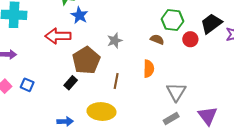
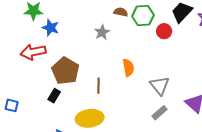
brown semicircle: (157, 39) -> (121, 12), moved
gray star: (115, 41) -> (102, 32), moved

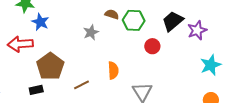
red circle: (164, 31) -> (152, 46), moved
brown line: (99, 86) -> (81, 85), turned 56
black rectangle: (54, 96) -> (36, 90), turned 40

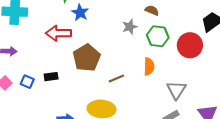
green hexagon: (134, 20) -> (158, 36), moved
red circle: (152, 46) -> (190, 45), size x1.6
black rectangle: (36, 90) -> (51, 77), moved

